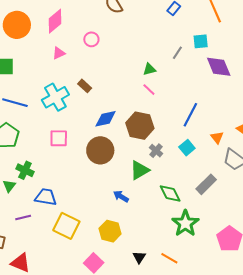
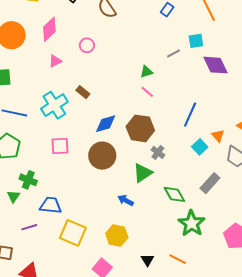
gray line: (177, 53) -> (173, 54), turned 32
cyan square: (187, 148) -> (200, 147), moved

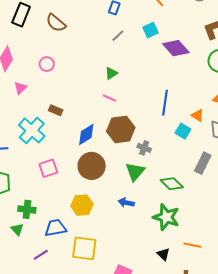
gray line: (173, 54) -> (118, 36), moved
pink line: (147, 92) -> (109, 98), moved
green star: (192, 223) -> (166, 217), moved
yellow hexagon: (117, 236) -> (82, 205), moved

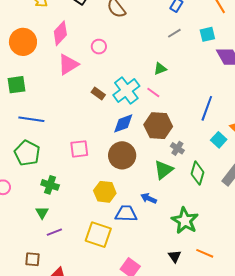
pink triangle: (20, 88) -> (68, 64), size x1.6
cyan cross: (32, 131) -> (126, 91), moved
green diamond: (172, 184) -> (198, 173), moved, turned 50
blue trapezoid: (55, 228) -> (126, 214), moved
green triangle: (17, 229) -> (42, 213), moved

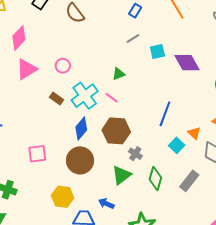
cyan square: (207, 34) -> (157, 51), moved
pink circle: (99, 47) -> (63, 66), moved
blue diamond: (123, 123) -> (81, 128), turned -30

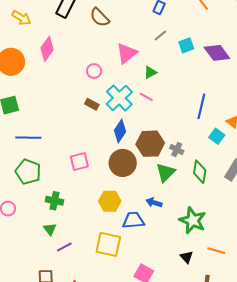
pink triangle: (27, 69) -> (127, 53), moved
brown hexagon: (116, 131) -> (150, 144), moved

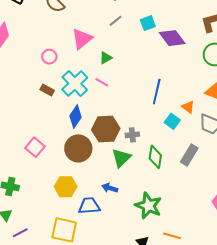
cyan square: (186, 45) -> (148, 23), moved
gray cross: (177, 149) -> (132, 135), turned -32
pink square: (79, 162) -> (35, 147), turned -36

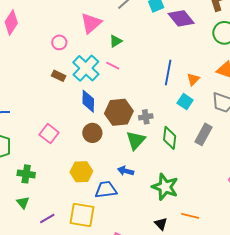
orange triangle: (188, 107) -> (193, 79), moved, turned 40
blue diamond: (76, 117) -> (88, 101), turned -30
brown circle: (78, 148) -> (92, 133), size x0.7
purple line: (20, 233) -> (47, 219), moved

